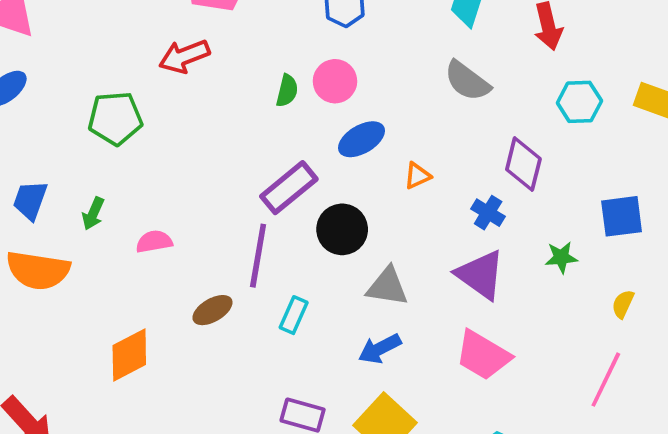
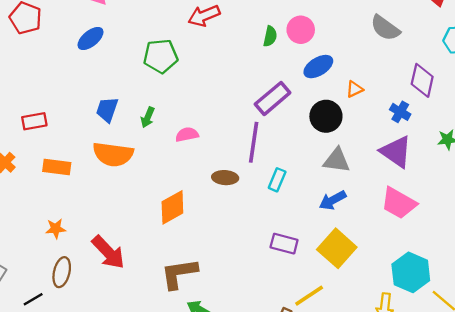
black circle: (342, 229) -> (326, 116), moved
brown ellipse: (212, 310) -> (225, 178), turned 35

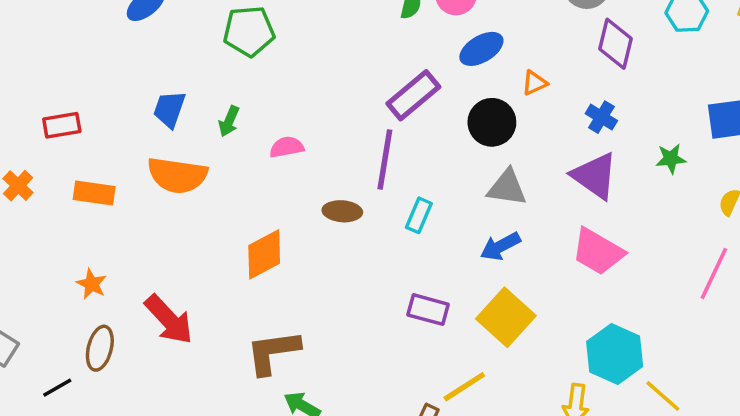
purple diamond: (422, 80) -> (615, 44), moved
orange star: (56, 229) -> (92, 284), turned 30

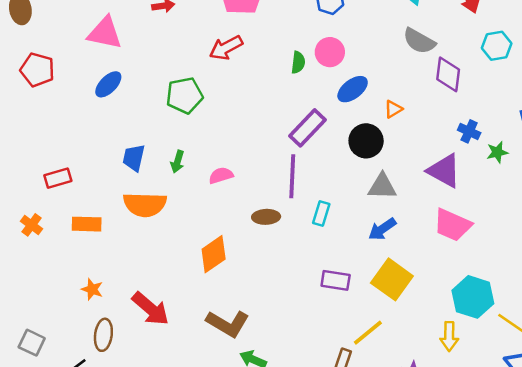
blue cross: (601, 117) -> (469, 131), moved
brown L-shape: (273, 352) -> (228, 323), turned -135

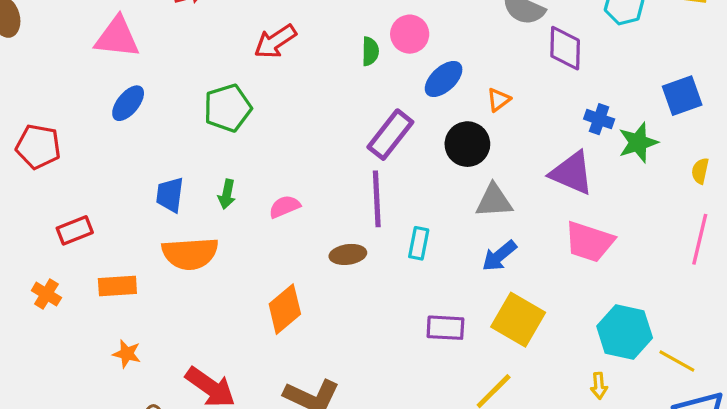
red pentagon: (37, 70) -> (38, 147), moved
green star: (497, 152) -> (638, 143), size x1.4
orange star: (92, 289) -> (127, 354), moved
yellow arrow: (449, 336) -> (599, 386), size x0.7

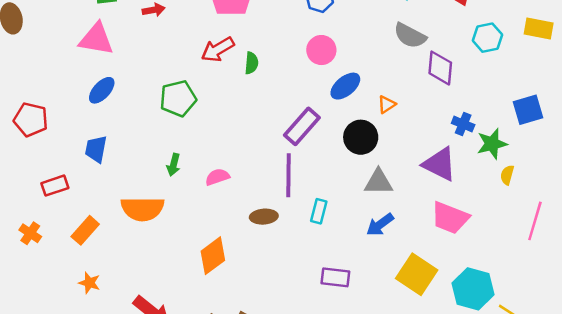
green semicircle: (370, 51) -> (251, 63), moved
yellow semicircle: (700, 171) -> (507, 175), moved
blue trapezoid: (170, 195) -> (96, 149), moved
orange rectangle: (117, 286) -> (85, 230), turned -48
yellow square: (518, 320) -> (417, 274), moved

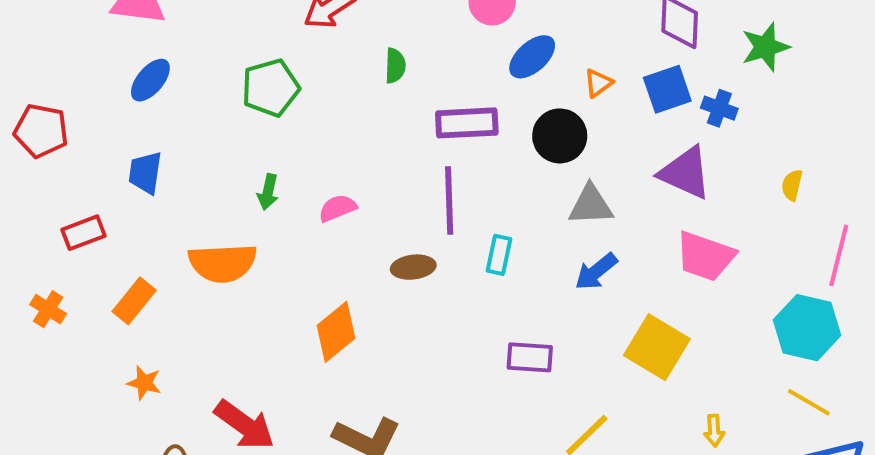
green semicircle: (251, 63) -> (395, 66), moved
blue square: (528, 110) -> (667, 89), moved
purple rectangle: (302, 126) -> (467, 123), turned 48
green star: (492, 144) -> (765, 47), moved
cyan hexagon: (473, 289) -> (807, 328), moved

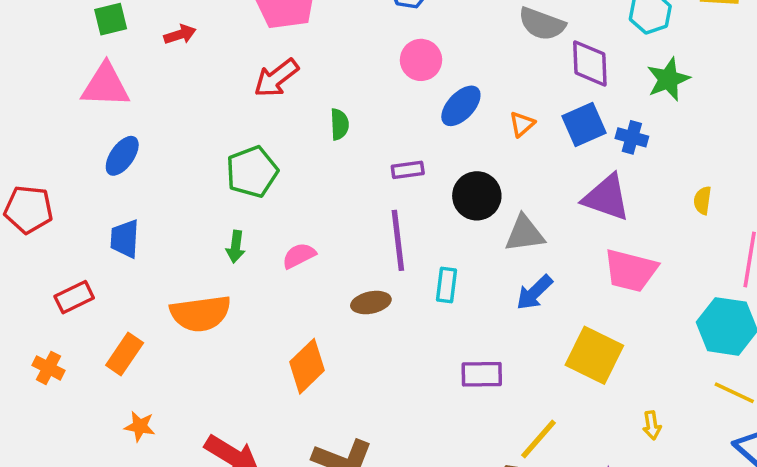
green pentagon: (271, 88) -> (252, 172), moved
purple rectangle: (467, 123) -> (408, 170), size x0.6
black circle: (560, 136) -> (477, 196), moved

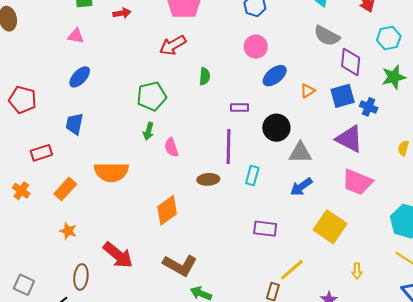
pink triangle: (105, 85) -> (76, 36), size x0.6
green arrow: (236, 247) -> (148, 131), moved
pink semicircle: (299, 256) -> (171, 147), turned -90

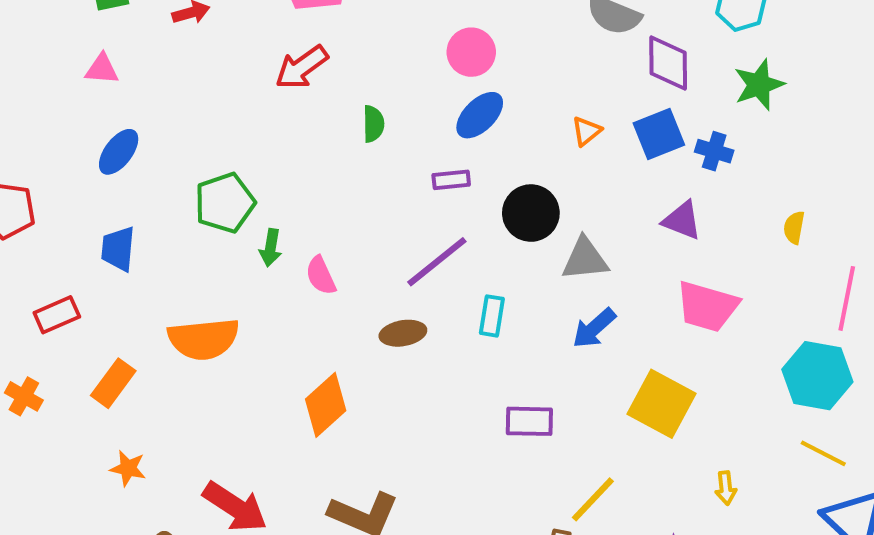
blue ellipse: (275, 76) -> (480, 115), moved
green pentagon: (152, 96) -> (225, 203), moved
purple triangle: (349, 139) -> (682, 220), size x0.7
purple line: (228, 146) -> (437, 262), turned 56

